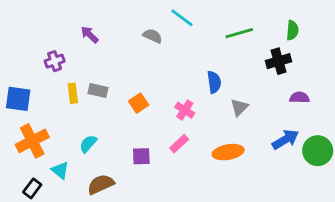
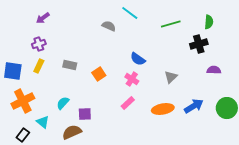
purple arrow: (90, 35) -> (43, 18), moved, turned -80
blue semicircle: (214, 82) -> (138, 59), moved, turned 133
yellow rectangle: (73, 93) -> (39, 66), moved, turned 32
blue arrow: (285, 139) -> (194, 106), moved
purple square: (141, 156) -> (85, 114), moved

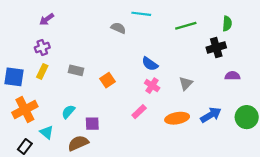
cyan line: (130, 13) -> (141, 14), turned -30
pink cross: (132, 79) -> (152, 86), moved

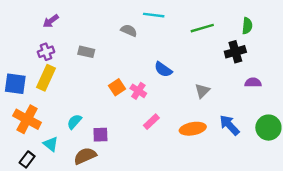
gray rectangle: (76, 70) -> (86, 52), moved
yellow rectangle: (42, 71) -> (46, 78), size x1.5
pink cross: (152, 86) -> (138, 91), moved
orange cross: (25, 109) -> (27, 119), turned -35
blue arrow: (211, 115) -> (229, 125), turned -102

